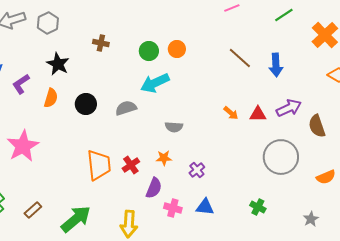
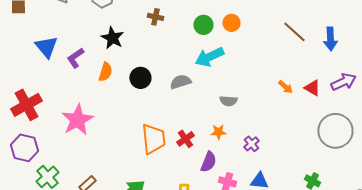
red triangle: (258, 114) -> (312, 88), turned 30

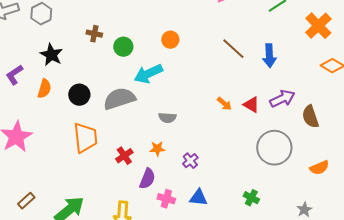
green circle: (203, 25) -> (123, 47), moved
gray semicircle: (180, 82) -> (119, 99), size x1.5
orange trapezoid: (153, 139) -> (85, 138), moved

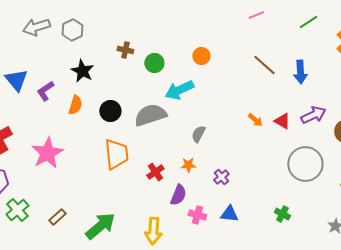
gray semicircle: (167, 118) -> (198, 134), turned 114

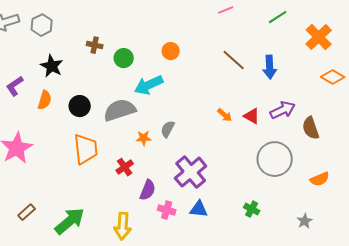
orange star: (188, 165) -> (144, 138), moved
purple cross: (221, 177) -> (191, 172), size x2.0

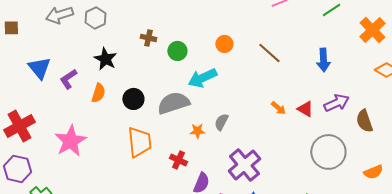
brown line: (234, 60) -> (269, 53), moved
red cross: (125, 167) -> (178, 160), turned -30

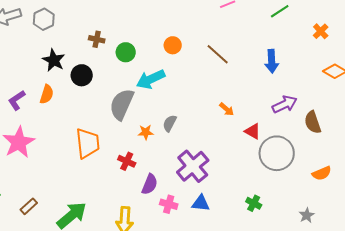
orange cross: (372, 30) -> (321, 31), size x0.6
purple L-shape: (68, 79) -> (17, 100), moved
black circle: (133, 99) -> (82, 75), moved
gray semicircle: (173, 103) -> (122, 104), turned -48
red triangle: (305, 109) -> (253, 131), moved

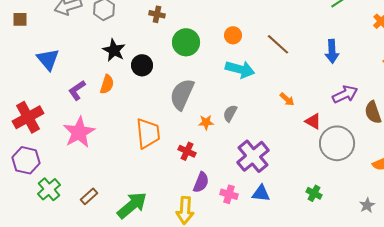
brown cross: (97, 39) -> (157, 14), moved
green circle: (126, 52) -> (186, 42), size x1.4
cyan arrow: (151, 79) -> (240, 69), moved, turned -140
purple semicircle: (150, 184) -> (201, 182), moved

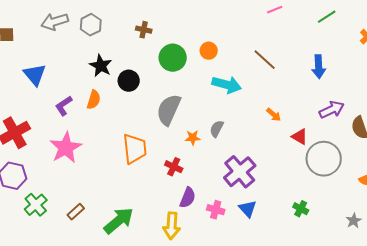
orange circle: (233, 35) -> (209, 51), moved
blue triangle: (261, 193) -> (248, 209), turned 42

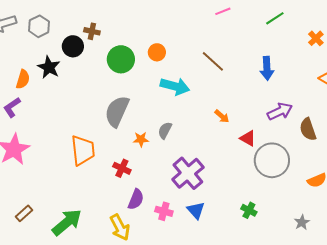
black circle: (129, 81) -> (73, 46), moved
orange semicircle: (94, 100) -> (23, 79), moved
yellow arrow: (172, 226) -> (120, 227), turned -32

